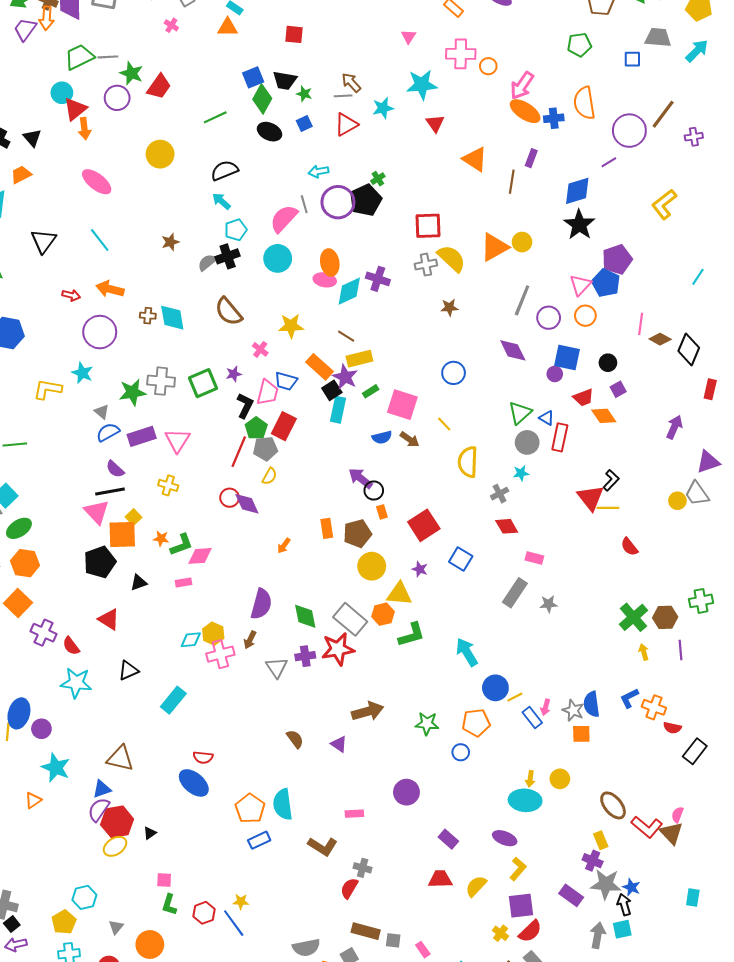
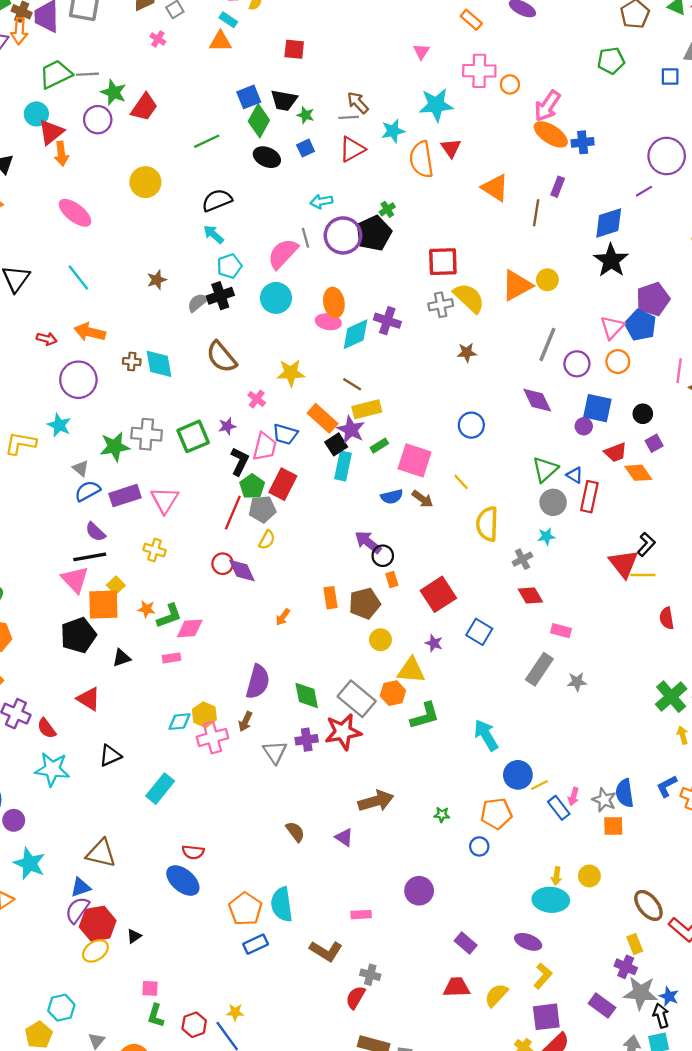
orange semicircle: (584, 103) -> (421, 159), moved
red semicircle: (629, 547) -> (667, 618), turned 30
yellow circle: (372, 566) -> (380, 640), size x0.7
green star: (427, 724) -> (442, 815), size x0.6

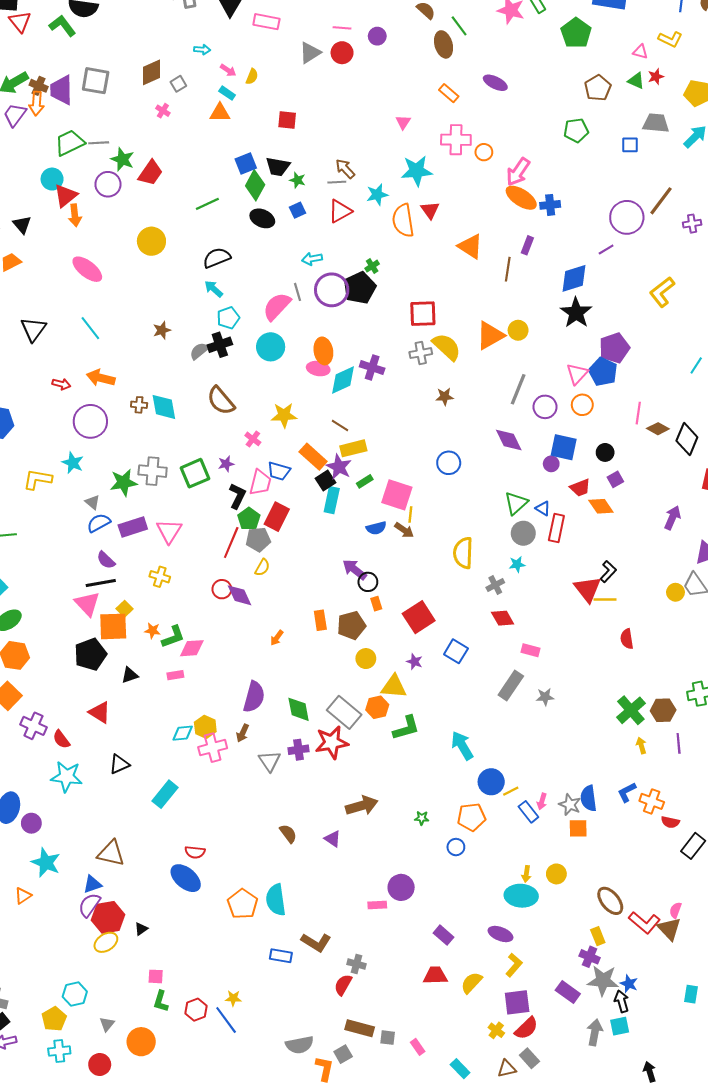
yellow line: (461, 482) -> (410, 515), moved, turned 49
pink rectangle: (361, 915) -> (377, 905), moved
blue rectangle: (256, 944) -> (281, 956), moved, turned 35

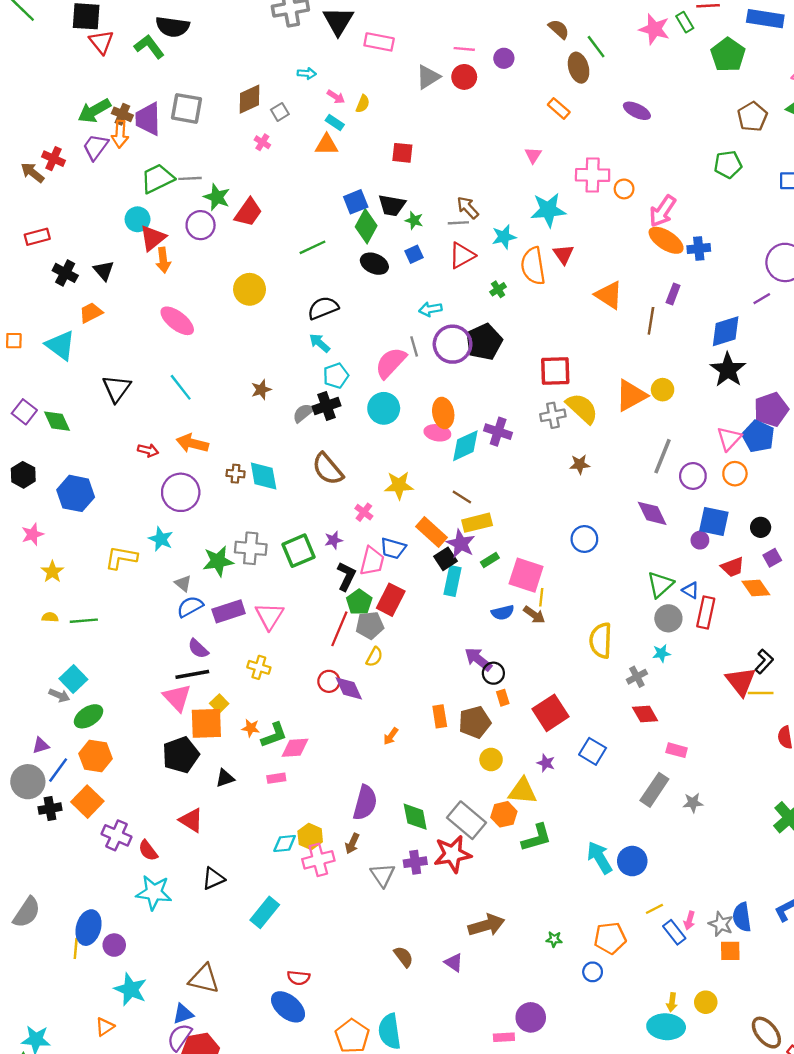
orange rectangle: (449, 93) -> (559, 108), moved
green cross: (372, 266) -> (498, 289), moved
blue circle: (491, 782) -> (632, 861), moved

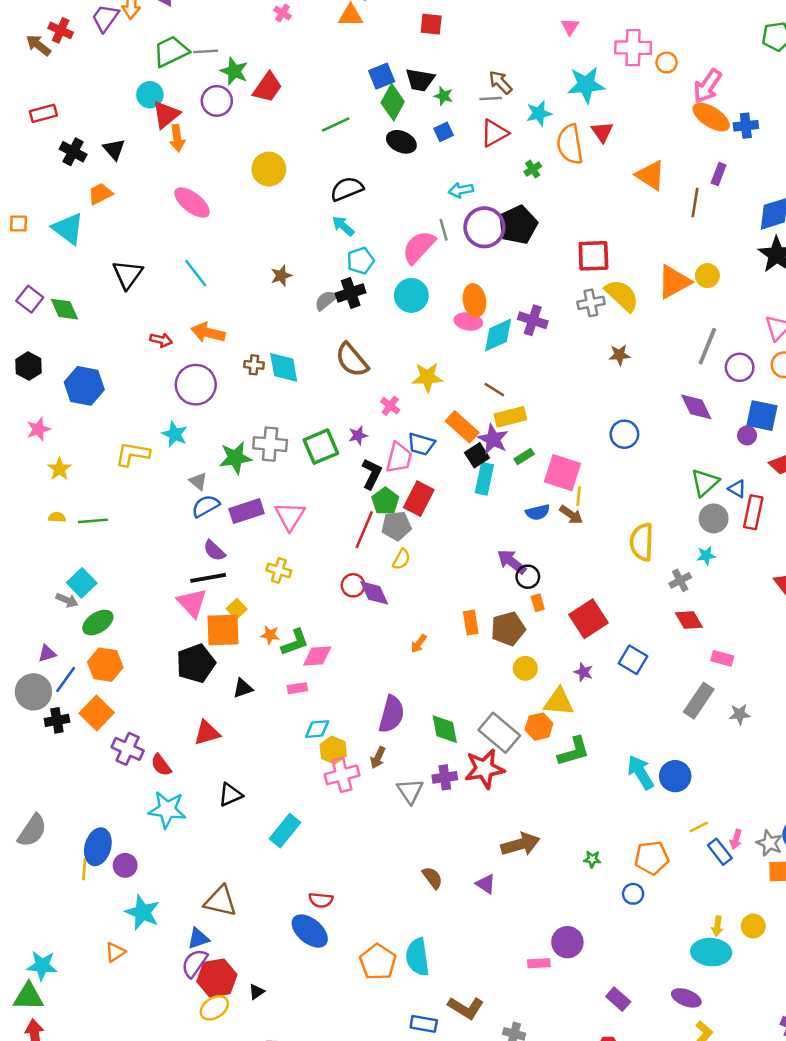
red triangle: (191, 820) -> (207, 733), turned -48
cyan diamond: (285, 844) -> (317, 729), moved

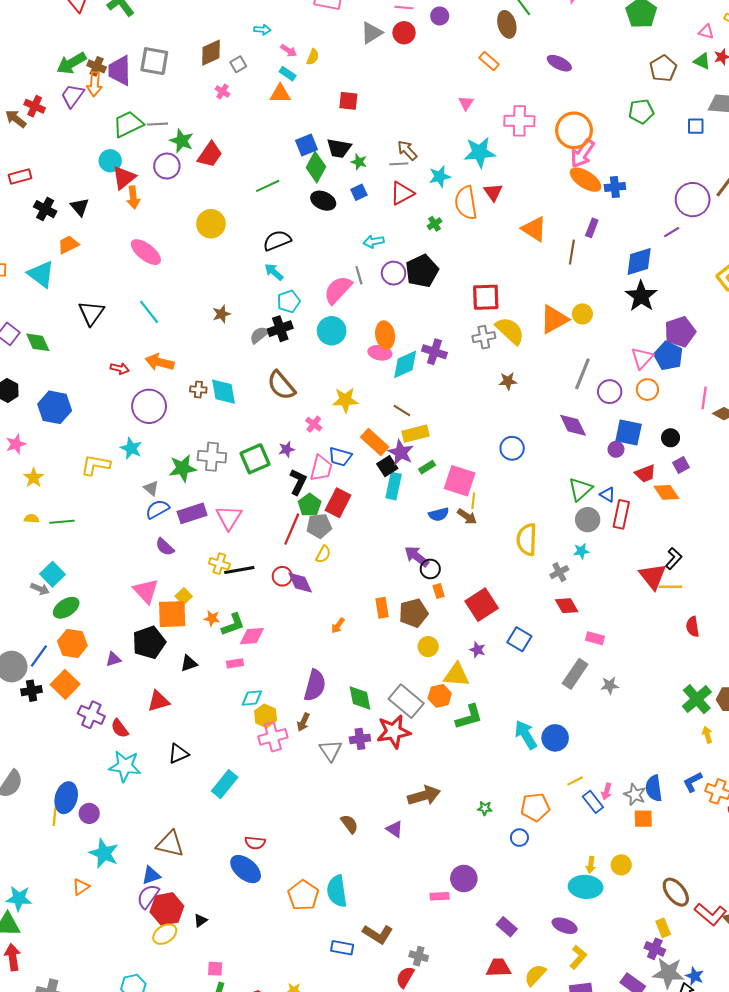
orange circle: (667, 63) -> (574, 130), moved, size x2.0
purple circle: (484, 227) -> (394, 273), size x0.7
black line: (208, 578) -> (239, 570), moved
purple triangle: (47, 653) -> (113, 659), moved

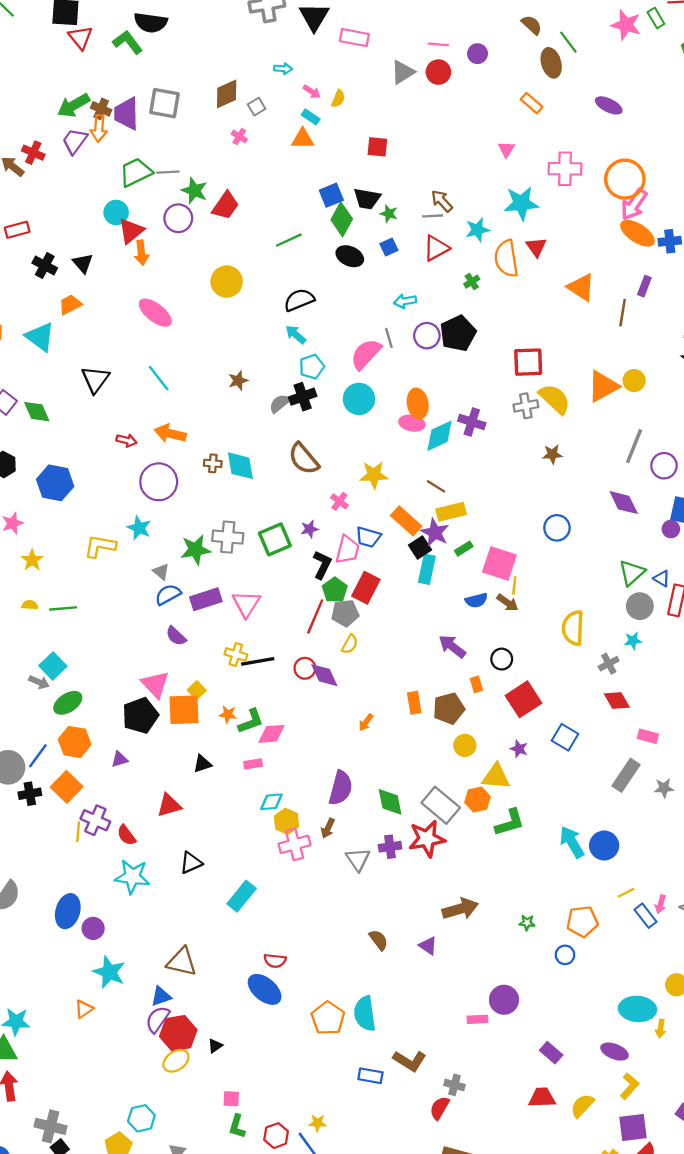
black circle: (430, 569) -> (502, 659), moved
black pentagon: (149, 642) -> (140, 715), moved
yellow line: (55, 817) -> (78, 832), moved
yellow arrow: (591, 865) -> (661, 1029), moved

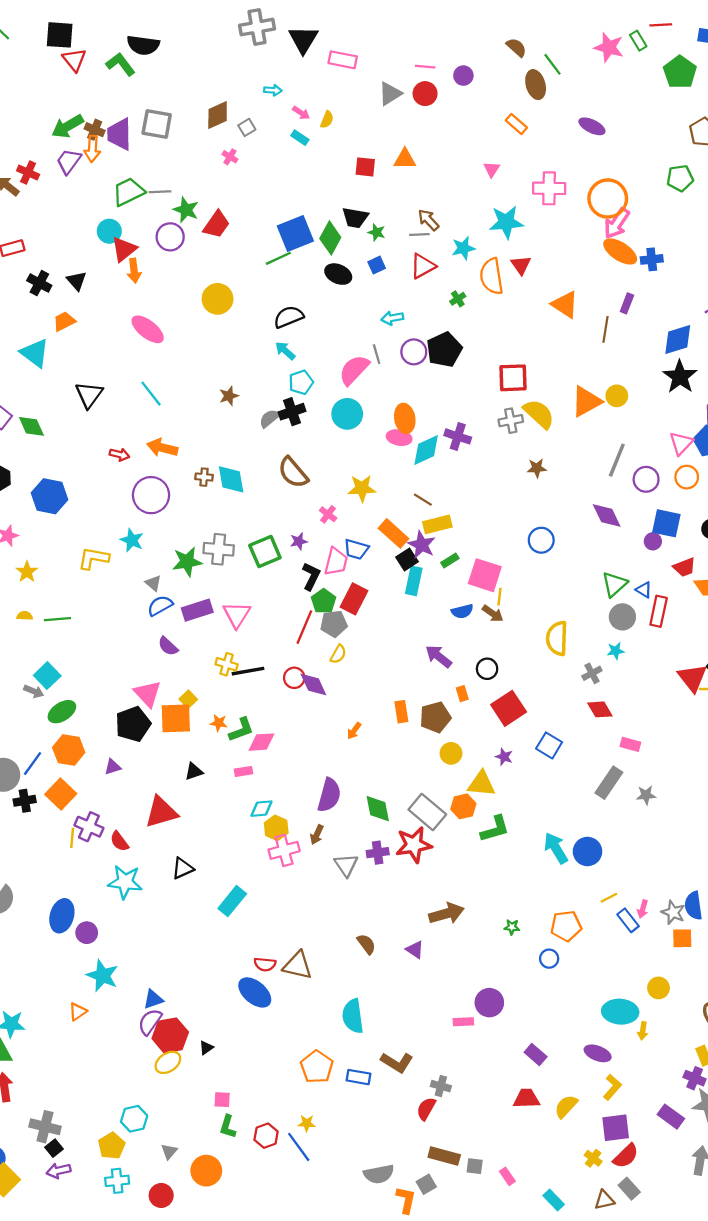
orange triangle: (303, 139) -> (405, 159), moved
blue square: (331, 195) -> (295, 233), moved, size x1.5
red triangle: (169, 805) -> (161, 812), size x1.4
brown triangle: (182, 962) -> (298, 965), moved
orange pentagon: (328, 1018) -> (317, 1067), moved

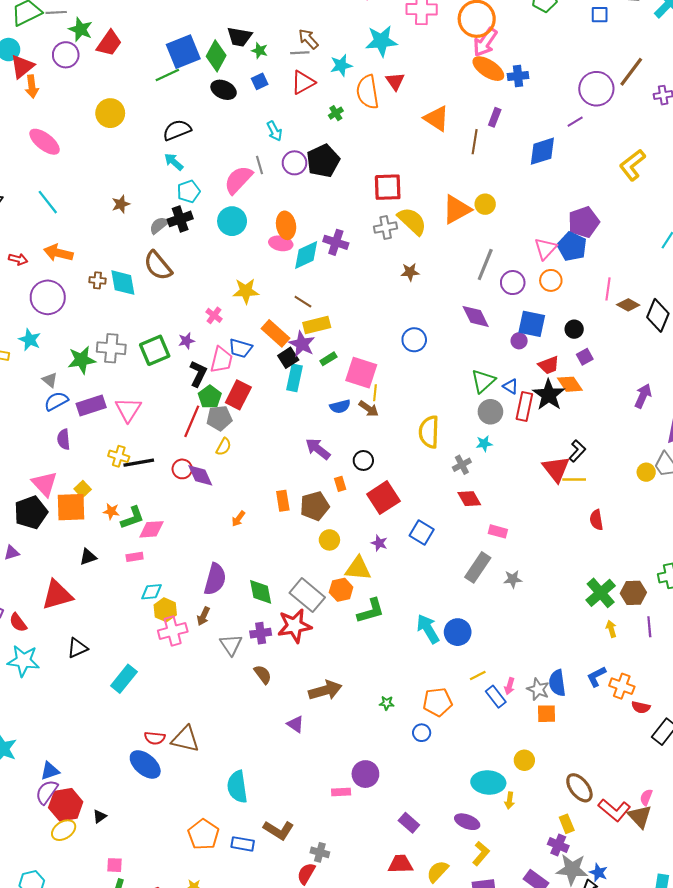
cyan arrow: (392, 318) -> (274, 131), turned -108
black star: (680, 377) -> (549, 395), moved
brown semicircle: (293, 473) -> (158, 266), moved
purple semicircle: (168, 646) -> (64, 439), turned 42
brown semicircle: (366, 944) -> (263, 674), moved

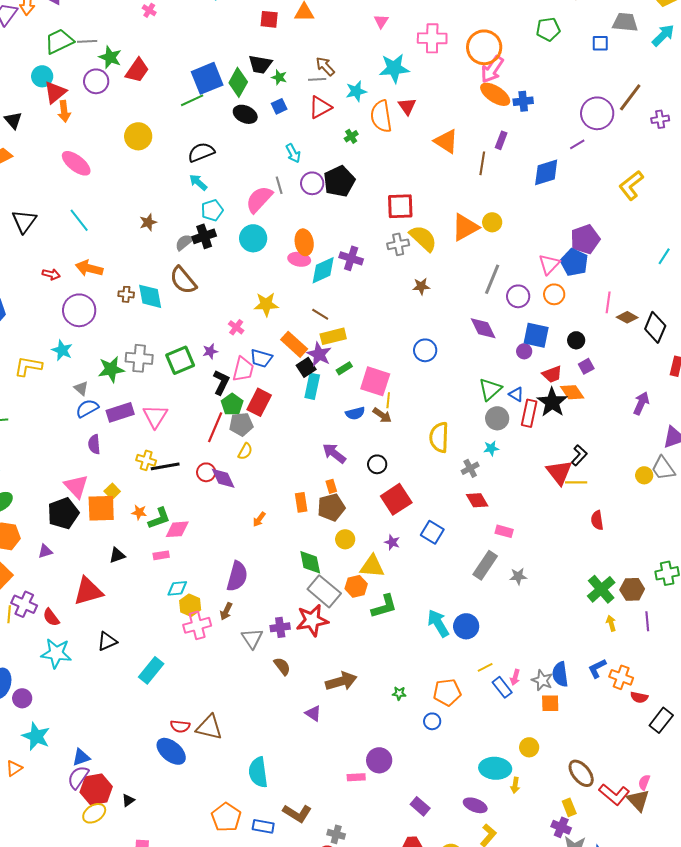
orange rectangle: (340, 484) -> (331, 486), moved
green diamond: (261, 592) -> (310, 562), moved

